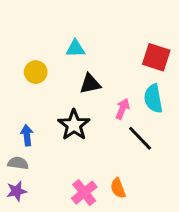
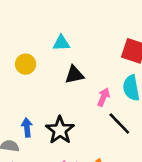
black star: (74, 125) -> (60, 130), moved
blue arrow: (27, 135) -> (27, 127), moved

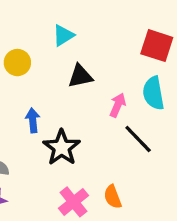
cyan triangle: (61, 43) -> (63, 35), turned -30
blue arrow: (27, 127) -> (33, 120), moved

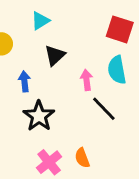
black triangle: (80, 76) -> (55, 55), turned -30
pink arrow: (118, 105) -> (87, 80), turned -30
blue arrow: (33, 120) -> (24, 81), moved

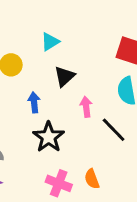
pink arrow: (87, 80) -> (86, 107), moved
pink cross: (49, 162) -> (59, 183), turned -30

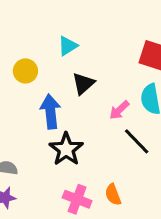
blue arrow: (34, 102) -> (50, 112), size x1.5
pink arrow: (86, 107) -> (119, 110), moved, turned -126

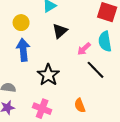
blue arrow: (50, 112) -> (23, 50), moved
pink cross: (77, 199) -> (42, 109), moved

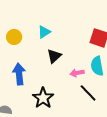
yellow circle: (21, 23) -> (14, 37), moved
pink arrow: (84, 49) -> (77, 73), turned 32

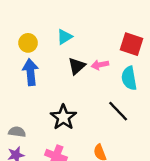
pink arrow: (77, 73) -> (100, 65), moved
blue arrow: (19, 74) -> (30, 72), moved

